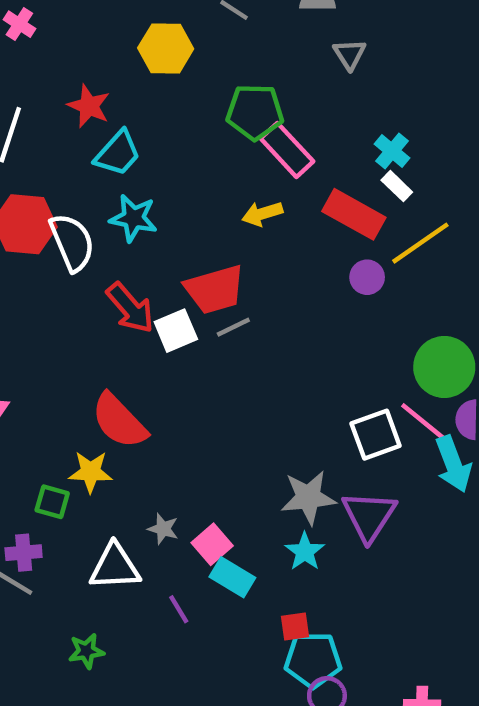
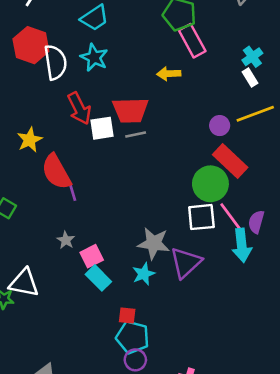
red rectangle: (354, 214) -> (230, 161), moved
green circle: (444, 367) -> (210, 184), moved
yellow star: (90, 472) -> (30, 140), moved, turned 30
white triangle: (115, 567) -> (24, 283), moved
purple line: (179, 609) -> (72, 192), moved

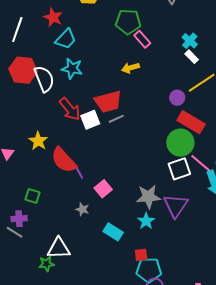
pink rectangle: (192, 41) -> (142, 39), size x0.7
pink square: (92, 256) -> (103, 189), moved

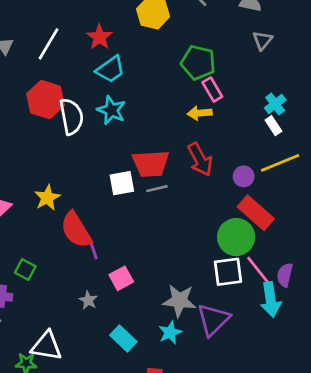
yellow arrow: (130, 68) -> (200, 113), moved
red arrow: (70, 109) -> (200, 159), moved

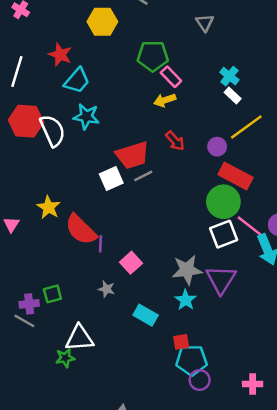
red arrow: (200, 159) -> (175, 141), size x0.7
purple line: (94, 250) -> (101, 244), turned 35
green square: (25, 269) -> (52, 294), moved, turned -30

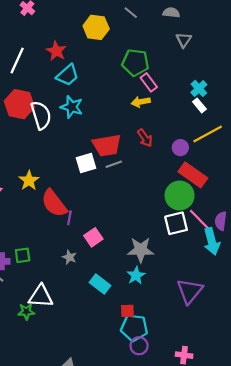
purple triangle: (221, 279) -> (190, 291), moved

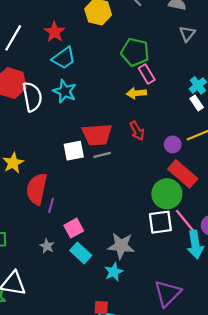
red semicircle: (54, 203) -> (37, 189), turned 44
cyan rectangle: (100, 284) -> (81, 253), moved

